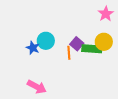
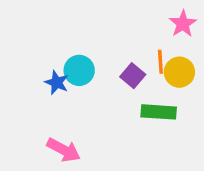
green rectangle: (92, 49) -> (159, 112), moved
orange line: (69, 53) -> (160, 62), moved

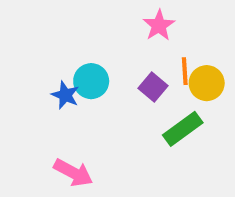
pink star: (183, 24) -> (159, 25), moved
green rectangle: (159, 112) -> (183, 129), turned -40

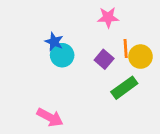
pink star: (159, 25) -> (108, 17), turned 30
blue star: (65, 95) -> (54, 42), moved

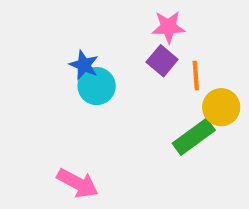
yellow circle: (140, 57) -> (221, 107), moved
purple square: (104, 59) -> (162, 61), moved

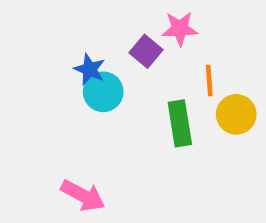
purple square: (162, 61) -> (146, 51), moved
green rectangle: (194, 137) -> (180, 123), moved, turned -63

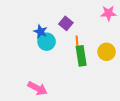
pink star: (180, 29) -> (109, 13), moved
orange line: (209, 81) -> (77, 43), moved

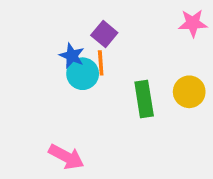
purple square: (66, 23) -> (104, 34), moved
orange line: (77, 43) -> (101, 63), moved

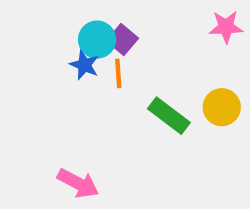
cyan circle: (83, 74) -> (97, 40), moved
green rectangle: (144, 99) -> (169, 116), turned -44

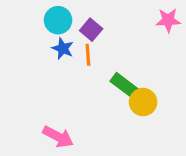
cyan circle: (97, 40) -> (58, 20), moved
yellow circle: (222, 107) -> (143, 102), moved

